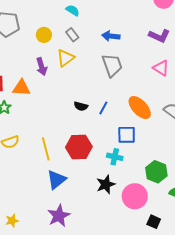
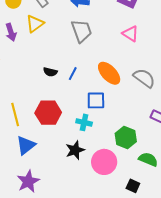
black square: (154, 222) -> (133, 186), moved

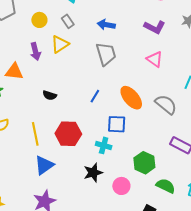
black semicircle: (50, 72) -> (50, 95), moved
pink circle: (104, 162) -> (121, 186), size x0.7

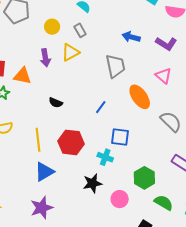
blue arrow: (106, 25) -> (131, 37), moved
orange ellipse: (131, 98) -> (140, 97), moved

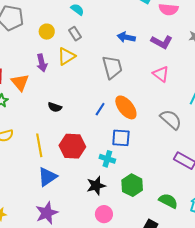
orange triangle: (22, 76) -> (20, 82), turned 42
orange ellipse: (140, 97) -> (126, 107), moved
green hexagon: (144, 178) -> (132, 185), moved
pink circle: (120, 199) -> (104, 214), moved

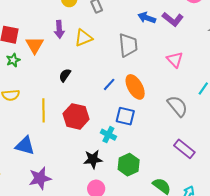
purple L-shape: (162, 42) -> (173, 19), moved
yellow triangle: (66, 56) -> (84, 38), moved
black semicircle: (55, 107) -> (65, 75), turned 96
blue triangle: (47, 177) -> (25, 146), moved, turned 40

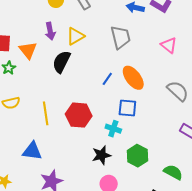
black semicircle: (65, 75) -> (61, 62), moved, size x1.6

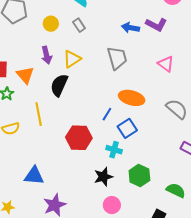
orange ellipse: (133, 78) -> (132, 98), turned -35
blue line: (107, 79) -> (107, 114), moved
blue square: (127, 108) -> (127, 128), turned -36
yellow line: (46, 113) -> (39, 114), moved

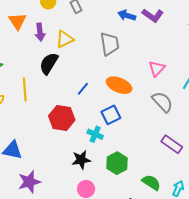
pink triangle: (166, 64) -> (157, 69), moved, turned 30
orange triangle: (25, 75) -> (17, 21), moved
blue line: (107, 114) -> (83, 89), moved

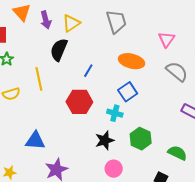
blue line: (83, 89) -> (88, 71), moved

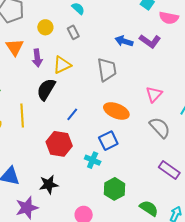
black star: (105, 140) -> (49, 185), moved

